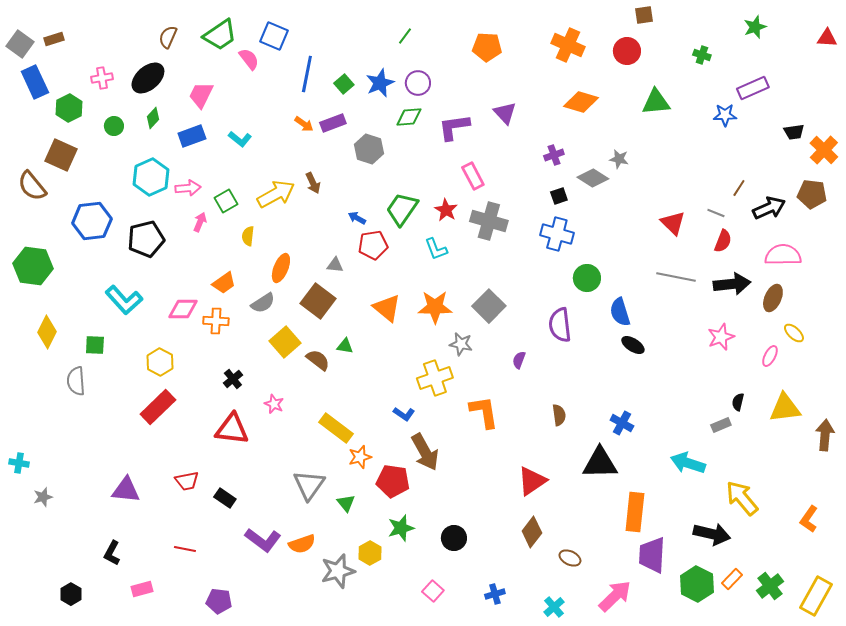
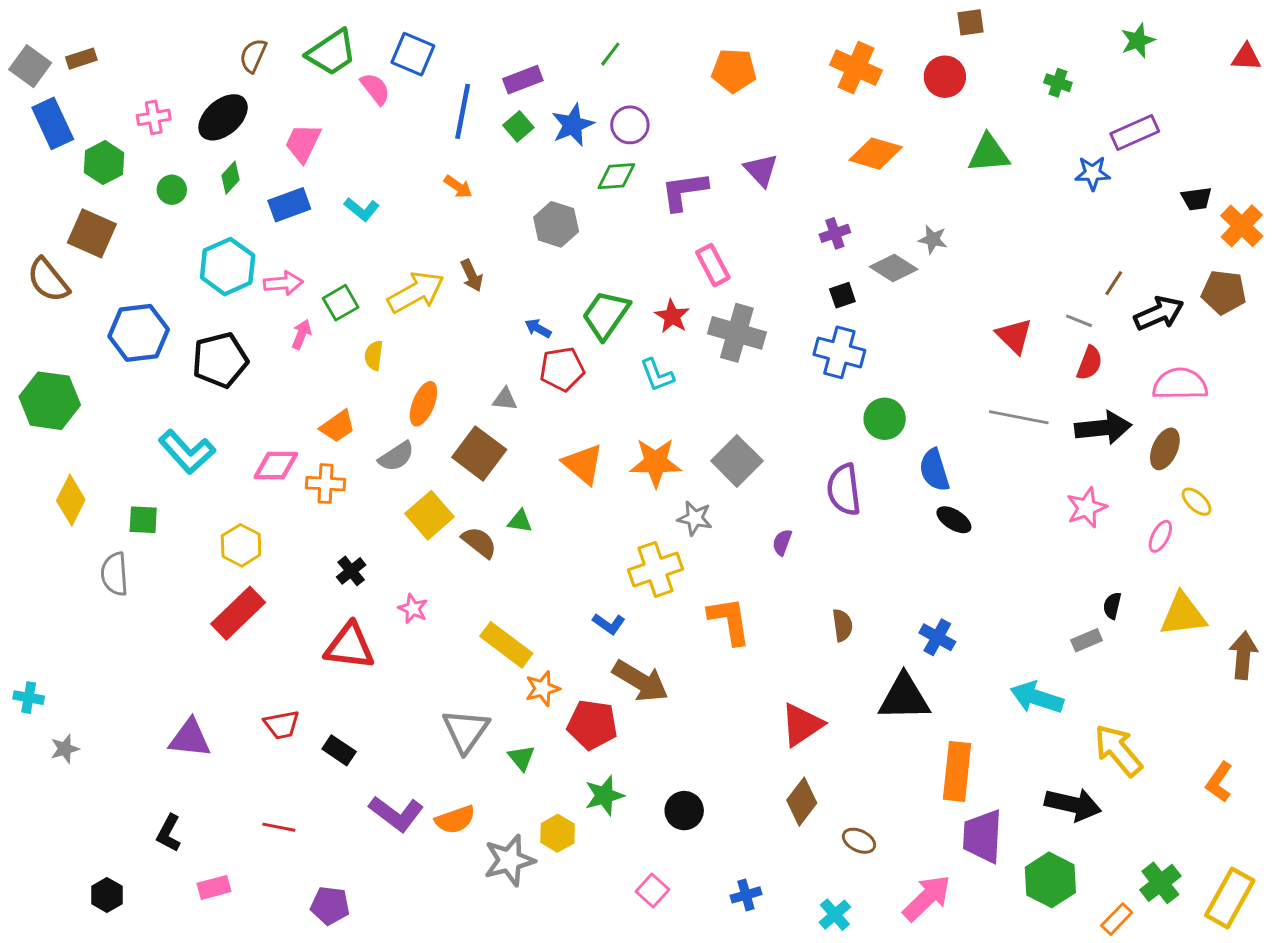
purple rectangle: (333, 123) -> (523, 80), moved
brown arrow: (425, 452) -> (640, 681), turned -30
orange rectangle: (732, 579) -> (1117, 919), moved

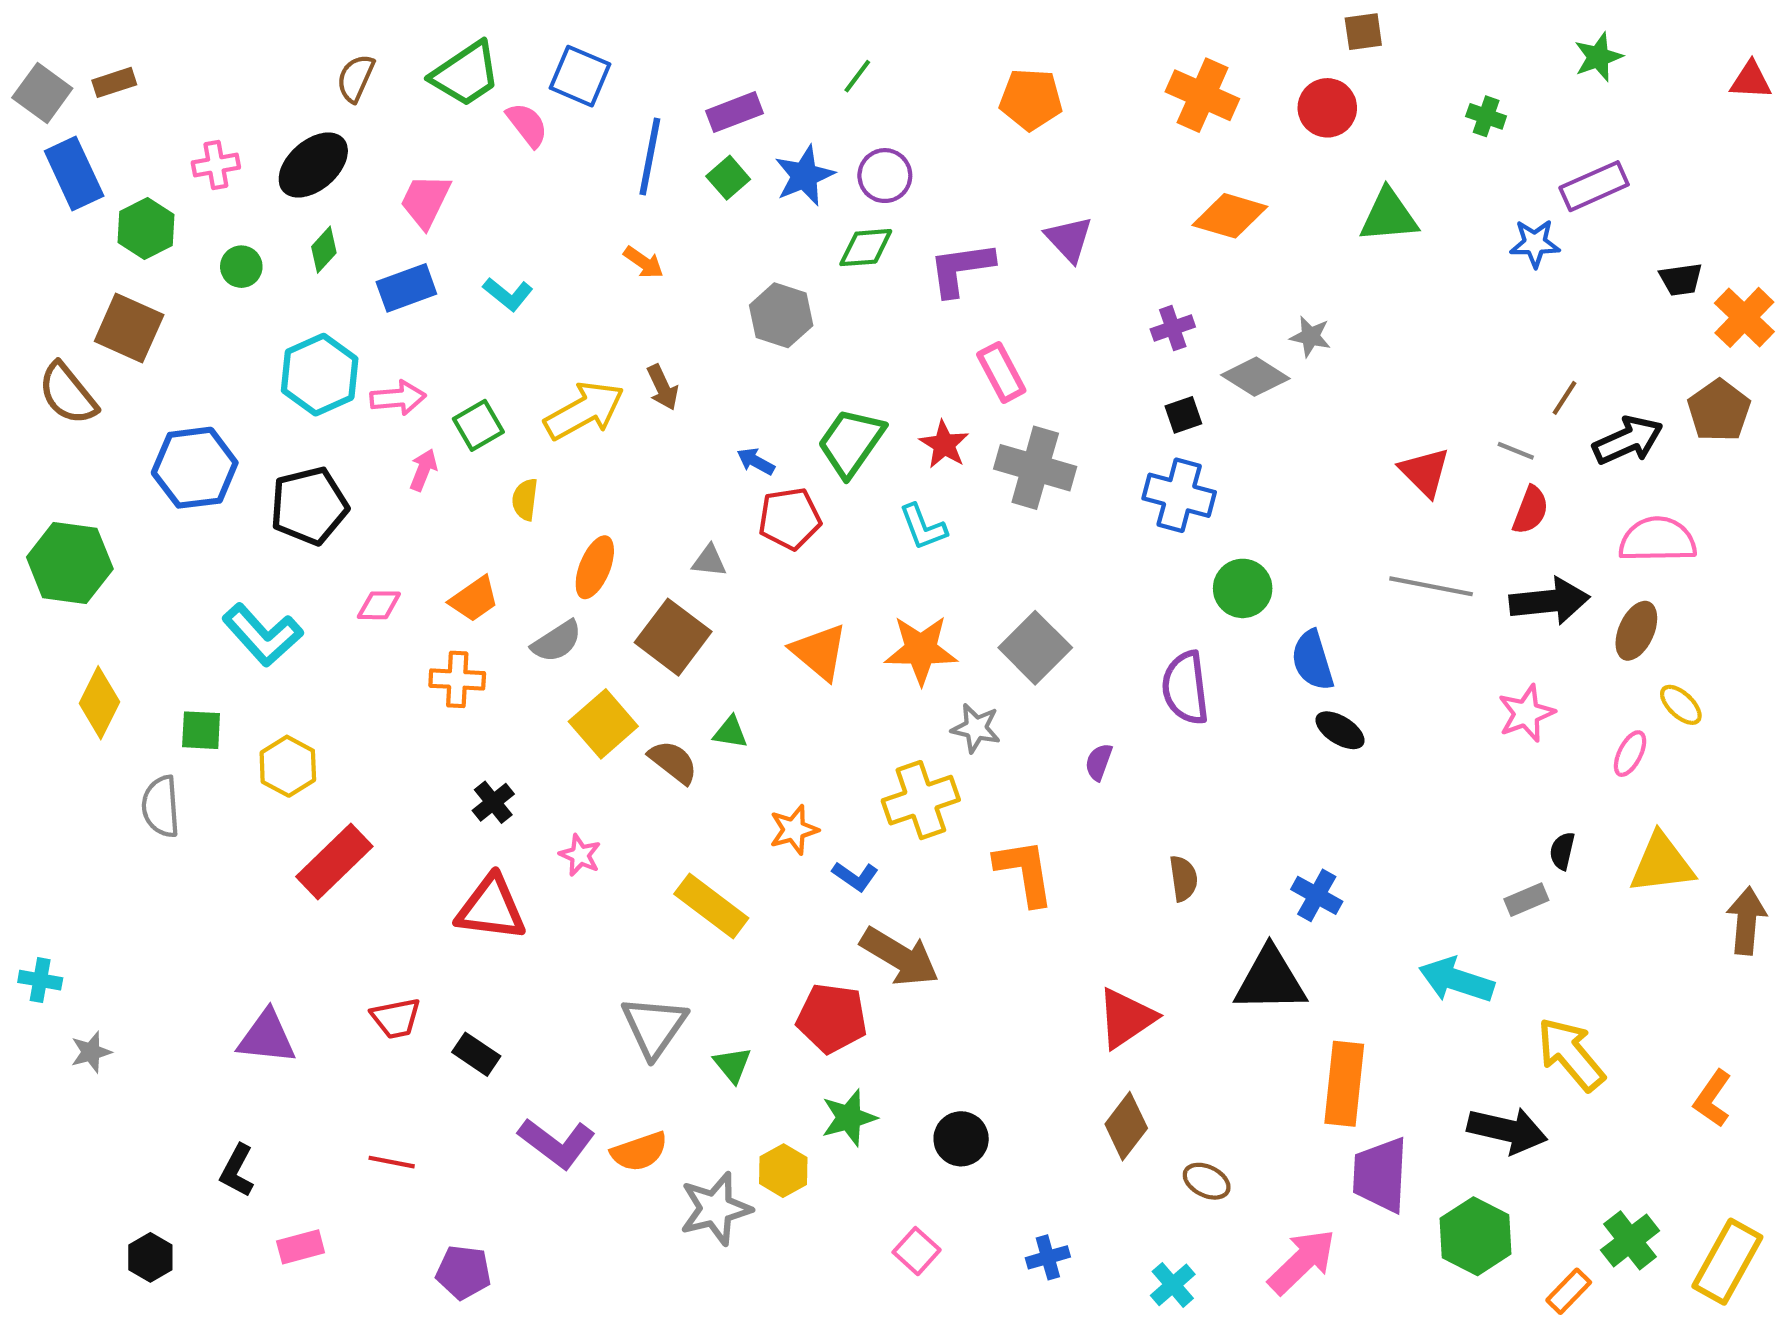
brown pentagon: (1224, 292) -> (1719, 411), turned 30
pink diamond: (276, 465) -> (379, 605), moved, size x0.7
yellow hexagon: (241, 545) -> (288, 766), moved
orange star: (543, 689) -> (794, 830), moved

